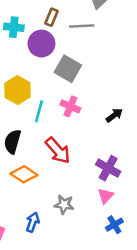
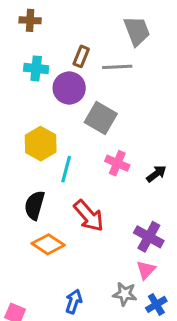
pink cross: (70, 106) -> (117, 163), moved
gray star: (64, 205) -> (125, 294), moved
blue arrow: (33, 222) -> (74, 301), moved

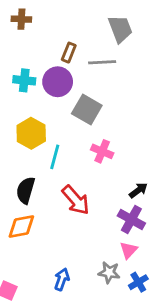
cyan cross: (36, 68) -> (24, 80), moved
black arrow: (156, 174) -> (138, 190), moved
orange diamond: (48, 244) -> (21, 226), moved, turned -44

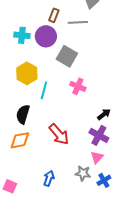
red arrow: (76, 200) -> (59, 134), moved

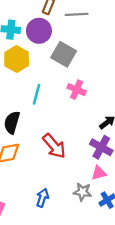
yellow hexagon: (27, 73) -> (17, 59), moved
pink triangle: (97, 157) -> (99, 173), turned 32

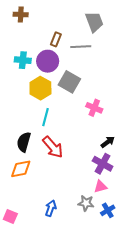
yellow hexagon: (17, 59) -> (40, 88), moved
pink cross: (77, 90) -> (94, 108), moved
red arrow: (54, 146) -> (53, 147), moved

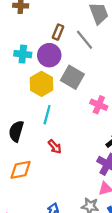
gray line: (81, 47) -> (85, 40), turned 54
black semicircle: (24, 142) -> (16, 131), moved
red arrow: (53, 147) -> (55, 147), size x0.6

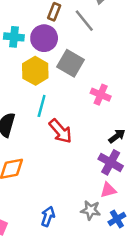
red arrow: (55, 147) -> (60, 131), moved, size x1.5

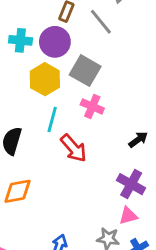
pink cross: (101, 95) -> (92, 106), moved
black arrow: (117, 136) -> (138, 140), moved

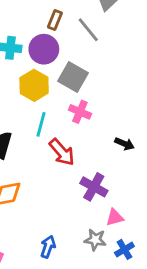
black arrow: (138, 140) -> (124, 144), turned 60
purple cross: (131, 184) -> (94, 187), moved

